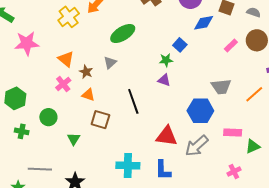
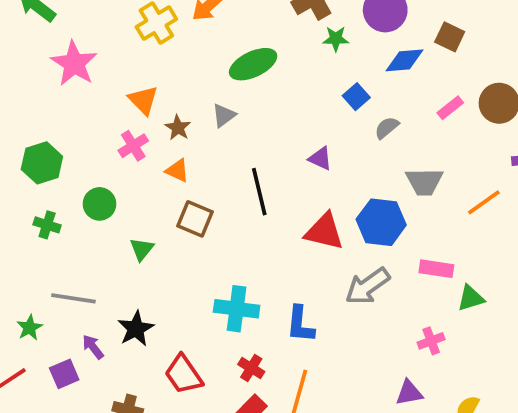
gray semicircle: (254, 12) -> (387, 128), moved, turned -64
pink star: (27, 43) -> (74, 63), turned 30
green star: (166, 60) -> (336, 39), moved
red triangle: (167, 136) -> (324, 232), moved

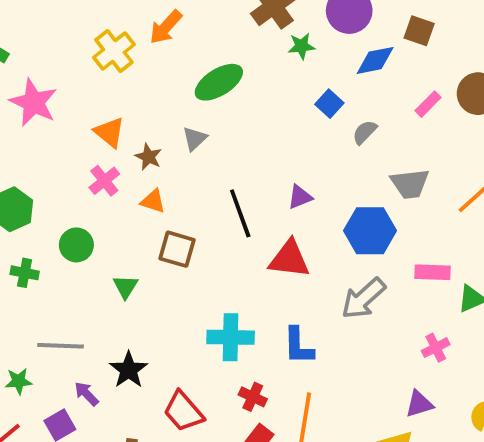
purple triangle: (320, 158) -> (300, 197), moved, turned -40
red triangle: (324, 232) -> (289, 259), moved
green star: (30, 328) -> (19, 381), turned 30

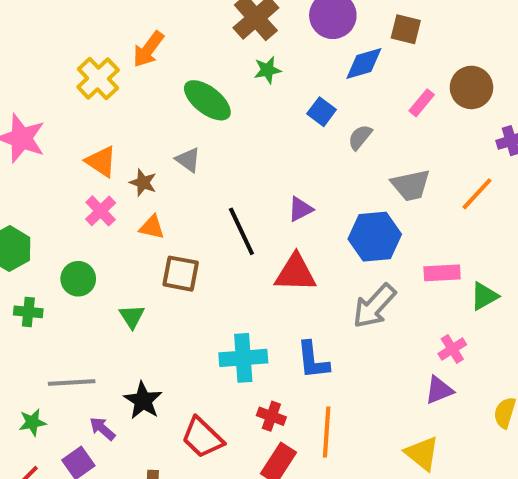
green star: (301, 46) -> (267, 70), moved
green ellipse: (219, 82) -> (207, 100), turned 75
gray triangle: (195, 139) -> (188, 160), turned -36
purple triangle: (419, 404) -> (439, 390), moved

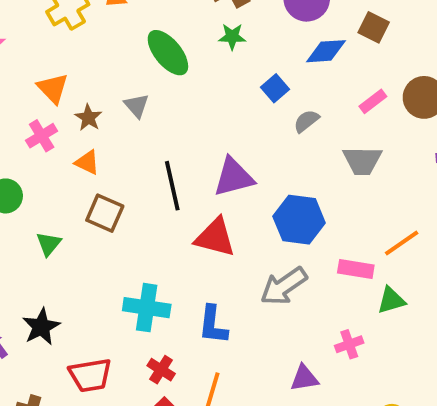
gray trapezoid: (411, 185) -> (362, 161), moved
orange line: (477, 194) -> (402, 243), moved
purple triangle: (300, 209) -> (234, 177), size x1.6
purple triangle: (439, 390) -> (304, 378), moved
red trapezoid: (202, 438) -> (90, 375), turned -66

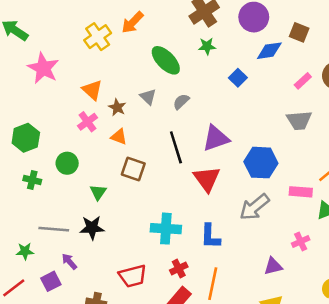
gray semicircle: (306, 121) -> (181, 102), moved
red triangle: (215, 237) -> (207, 179), turned 44
black star: (41, 327) -> (92, 228), moved, turned 30
red cross: (161, 370) -> (179, 269), turned 36

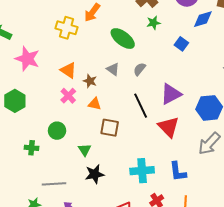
yellow cross: (98, 37) -> (66, 28), turned -30
green hexagon: (26, 138) -> (15, 101), moved
black star: (92, 228) -> (95, 174), moved

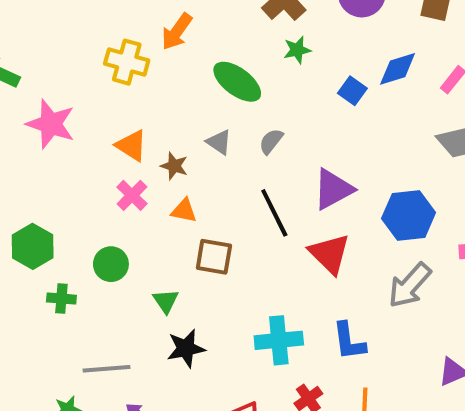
blue diamond: (203, 19) -> (398, 69), moved
green hexagon: (15, 101) -> (33, 246), moved

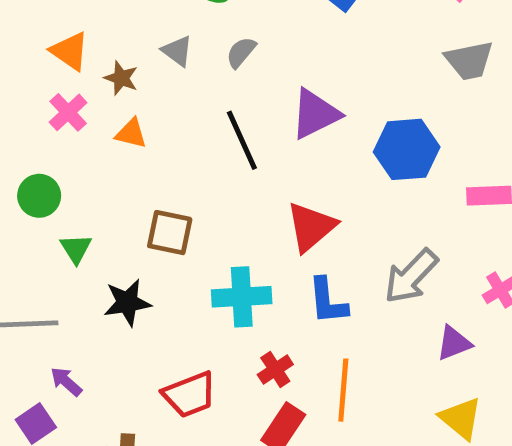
red triangle: (330, 254) -> (311, 227), moved, turned 33
brown square: (214, 257) -> (170, 233), moved
gray arrow: (410, 285) -> (411, 276), moved
green triangle: (166, 301) -> (76, 249), moved

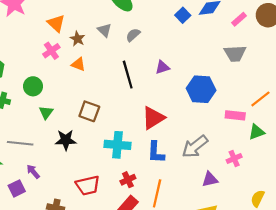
purple triangle: (315, 114) -> (162, 67), size x0.6

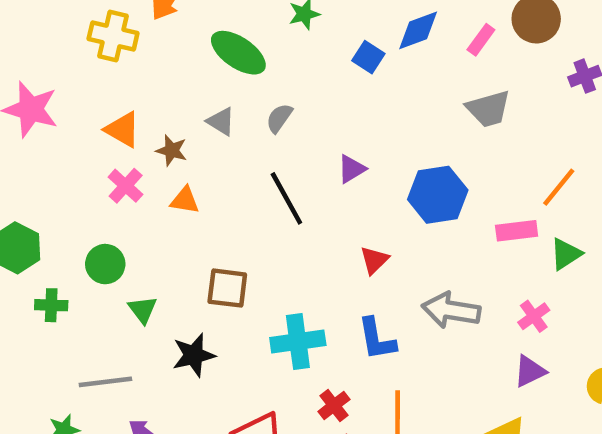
red triangle: (153, 118) -> (374, 260), moved, size x0.6
gray arrow: (195, 147) -> (451, 310), turned 60
purple triangle: (210, 179) -> (530, 371), moved

